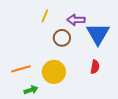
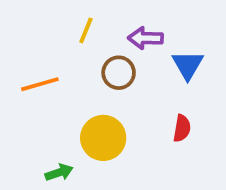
blue triangle: (98, 34) -> (188, 65), size x0.7
orange line: (21, 69) -> (40, 84), moved

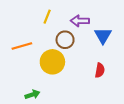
yellow circle: (103, 138) -> (52, 62), moved

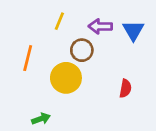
blue triangle: (103, 36) -> (133, 30), moved
orange line: (22, 46) -> (28, 58), turned -60

